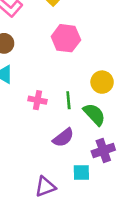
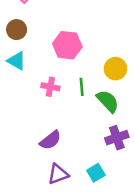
pink hexagon: (66, 38) -> (67, 45), moved
purple semicircle: (63, 138) -> (50, 140), moved
cyan square: (81, 172) -> (96, 173), moved, turned -30

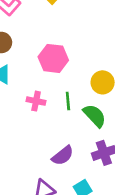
purple semicircle: (50, 140) -> (63, 156), moved

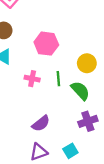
purple semicircle: (63, 156) -> (41, 123), moved

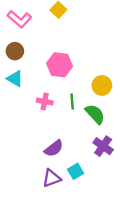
purple cross: (88, 121) -> (103, 146), turned -36
cyan square: (70, 151) -> (76, 171), moved

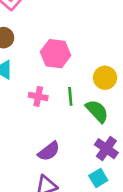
cyan square: (76, 171) -> (98, 178), moved

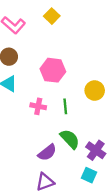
green semicircle: (97, 111) -> (70, 139), moved
cyan square: (98, 178) -> (89, 175), turned -35

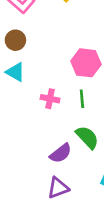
pink hexagon: (53, 70) -> (86, 63), moved

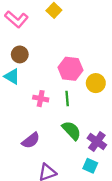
brown circle: (15, 40) -> (20, 54), moved
purple semicircle: (61, 153) -> (31, 140), moved

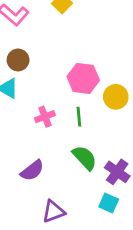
pink cross: (41, 99) -> (45, 117), turned -32

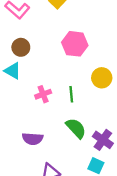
pink hexagon: (83, 78) -> (75, 44), moved
purple semicircle: (32, 170) -> (33, 139), turned 42

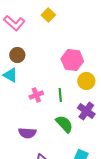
pink hexagon: (75, 44) -> (72, 60), moved
purple cross: (103, 140) -> (86, 111), moved

